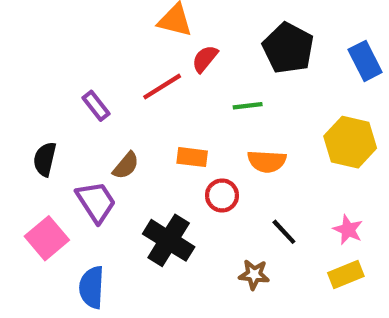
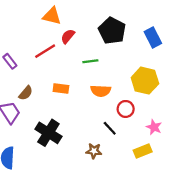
red circle: (222, 195) -> (126, 109), moved
pink star: (348, 230) -> (154, 127), moved

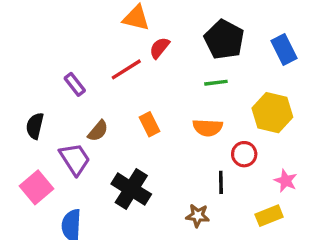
green line: (90, 61) -> (216, 83), moved
orange rectangle: (61, 89) -> (149, 124), turned 56
black line: (110, 128) -> (221, 182), turned 42

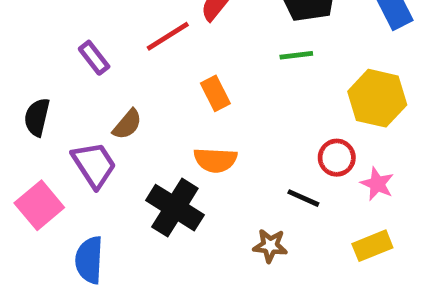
orange rectangle: (149, 124) -> (215, 93), moved
orange semicircle: (208, 128) -> (215, 160), moved
pink star: (286, 181) -> (377, 184), moved
black line: (221, 182) -> (303, 198), turned -65

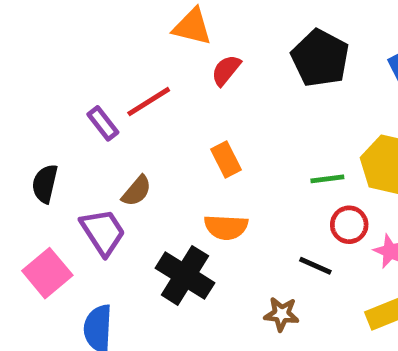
red line: (168, 36) -> (149, 102), moved
green line: (296, 55) -> (327, 179), moved

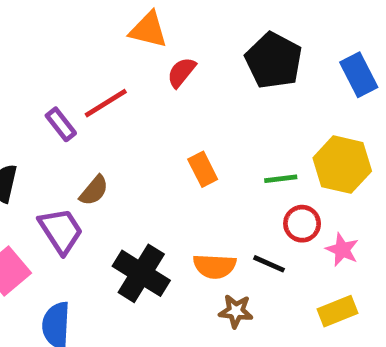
orange rectangle: (226, 160) -> (203, 169), moved
orange semicircle: (226, 227) -> (215, 266), moved

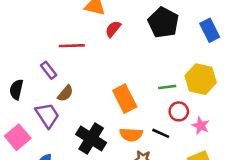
red line: (106, 103) -> (72, 46), turned 30
purple rectangle: (61, 124) -> (49, 70), moved
orange rectangle: (203, 169) -> (125, 99), moved, size x1.5

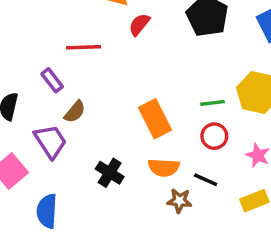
red circle: (179, 111) -> (214, 136), moved
black line: (161, 133) -> (206, 180), moved
black cross: (91, 138) -> (110, 173), size x0.7

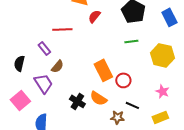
green line: (213, 103) -> (131, 41), moved
red circle: (214, 136) -> (123, 80), moved
orange semicircle: (164, 168) -> (98, 98), moved, turned 30

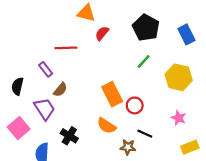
green line: (131, 41) -> (144, 61), turned -40
black cross: (77, 101) -> (69, 136), moved
yellow rectangle: (160, 117) -> (190, 147), moved

